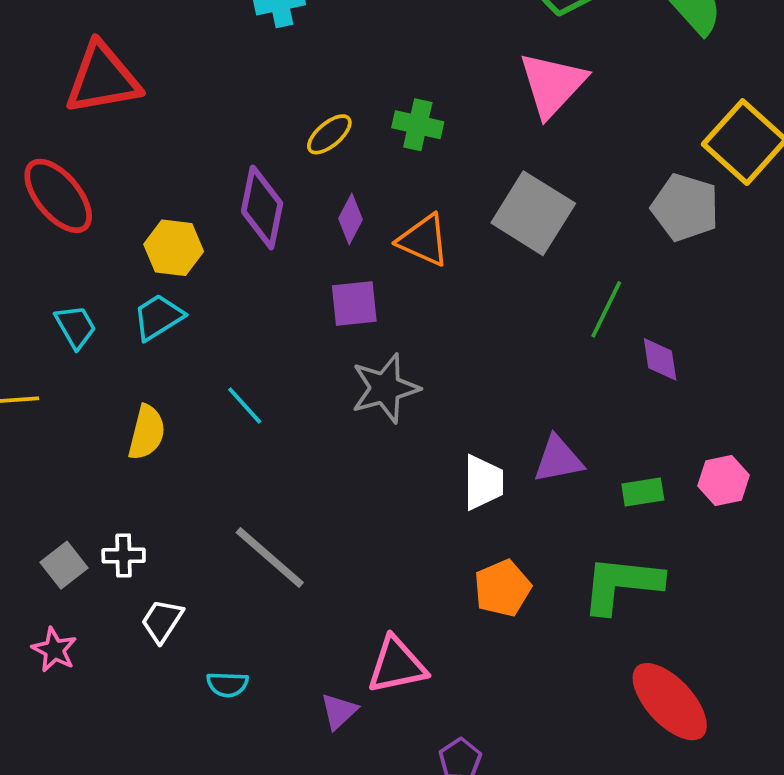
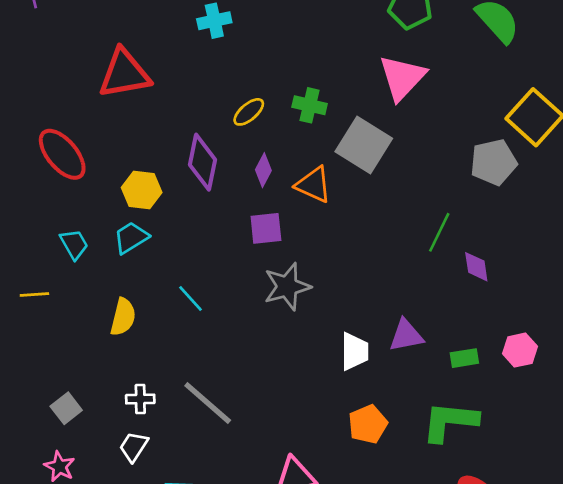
red triangle: (102, 79) -> (124, 74), moved
gray pentagon: (685, 207) -> (493, 162), turned -30
gray square: (533, 213) -> (364, 145), moved
white cross: (124, 555) -> (140, 399), moved

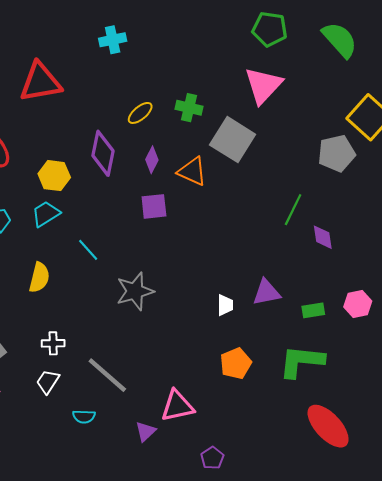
gray star: (287, 287) -> (135, 291), moved
cyan line: (191, 298) -> (88, 250), moved
white trapezoid: (355, 351) -> (225, 305), size x0.7
gray line: (208, 403) -> (107, 375), moved

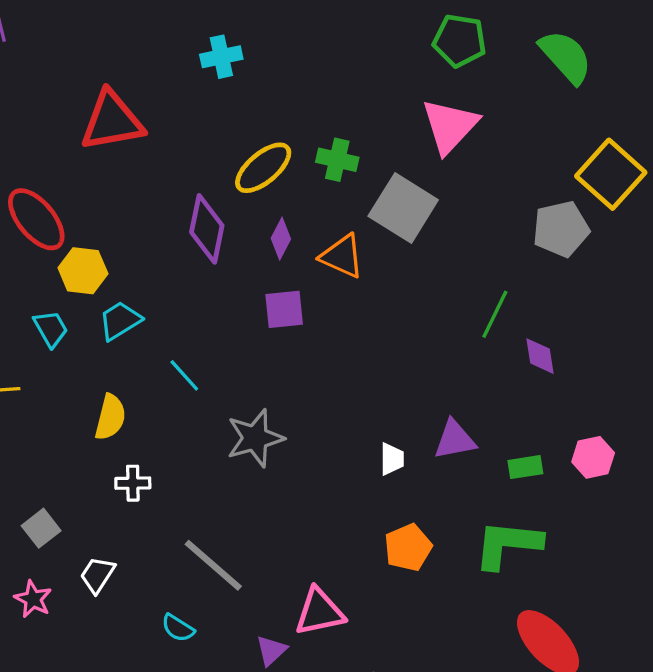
yellow ellipse: (140, 113) -> (263, 168), size x1.5
yellow hexagon: (54, 176) -> (83, 271), moved
white cross: (53, 343) -> (133, 483), moved
white trapezoid: (48, 382) -> (97, 575), moved
cyan semicircle: (84, 417) -> (178, 628), turned 30

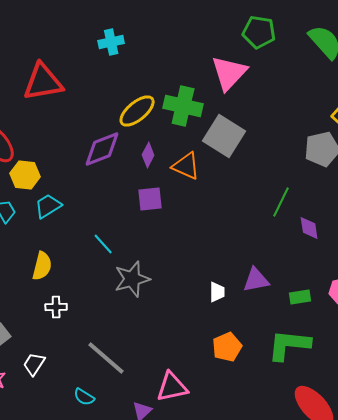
pink triangle: (450, 126) -> (229, 73), moved
green cross: (337, 160) -> (183, 106), size x1.5
purple diamond: (207, 229) -> (102, 149), turned 57
cyan line: (184, 375) -> (103, 244), moved

